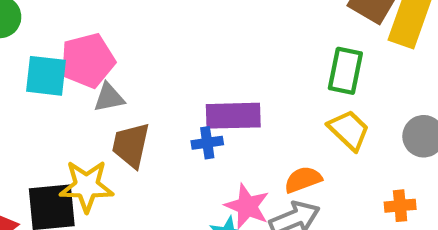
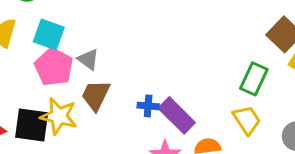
pink pentagon: (88, 61) -> (54, 67), moved, turned 30
gray triangle: (109, 98) -> (88, 59), turned 35
purple rectangle: (233, 116) -> (177, 115), moved, turned 33

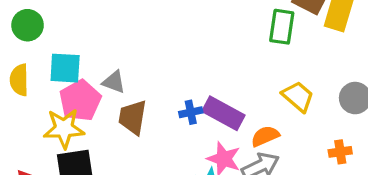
pink pentagon: (54, 67) -> (80, 101), turned 30
green rectangle: (254, 79) -> (282, 27), moved
yellow star: (59, 116) -> (64, 128), moved

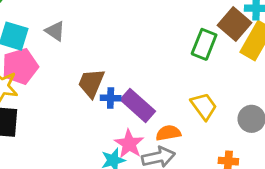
gray triangle: (114, 82) -> (55, 31), moved
brown trapezoid: (133, 117) -> (91, 83), moved

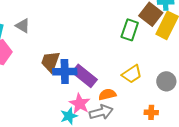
blue cross: (111, 98) -> (65, 72), size x1.6
yellow trapezoid: (204, 106) -> (132, 74), turned 95

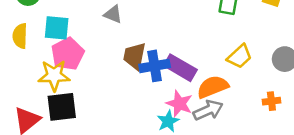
gray triangle: (23, 26) -> (113, 14), moved
orange semicircle: (107, 94) -> (213, 87), size x1.4

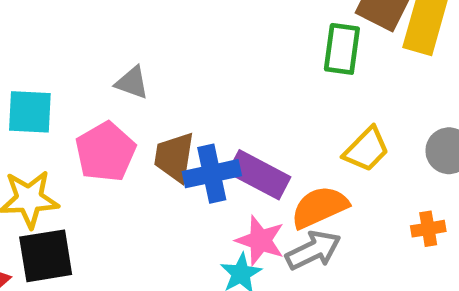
pink pentagon: (68, 54) -> (106, 152), moved

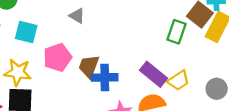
gray triangle: (132, 83) -> (77, 16), moved
purple rectangle: (259, 175) -> (154, 74), moved

